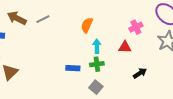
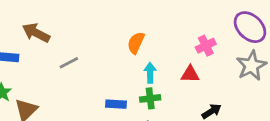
gray line: (43, 19) -> (69, 63), moved

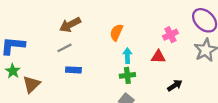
brown arrow: (36, 33) -> (70, 25), moved, turned -55
blue rectangle: (116, 104) -> (73, 70), moved

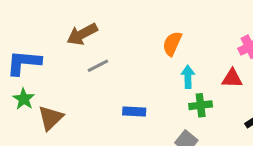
brown arrow: (70, 25) -> (82, 34), moved
blue rectangle: (73, 70) -> (134, 112), moved
green cross: (127, 75) -> (201, 105), moved

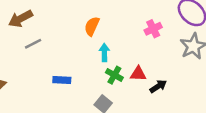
red triangle: (232, 78) -> (138, 74), moved
green cross: (201, 105) -> (114, 75), turned 36

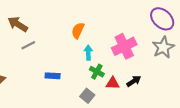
brown arrow: (21, 19) -> (18, 24), turned 60
pink cross: (153, 29) -> (124, 46), moved, size x1.6
red triangle: (138, 74) -> (113, 83), moved

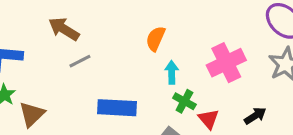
blue rectangle: (53, 76) -> (117, 108), size x1.6
black arrow: (134, 81) -> (255, 116), moved
red triangle: (113, 83) -> (209, 119), turned 48

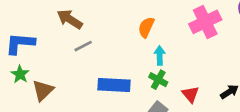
pink cross: (226, 63) -> (205, 22), moved
green cross: (184, 101) -> (158, 80), moved

